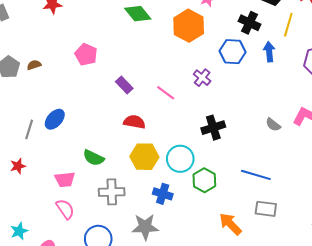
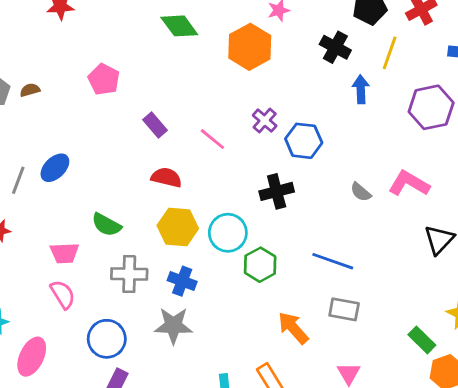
blue hexagon: (233, 52) -> (304, 141), moved
blue cross: (163, 194) -> (182, 281), moved

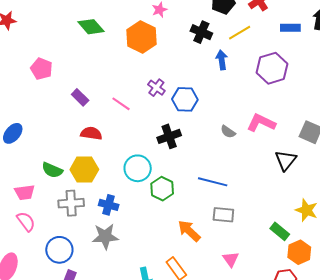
yellow line: (390, 53) -> (240, 33), turned 45
yellow hexagon: (178, 227) -> (84, 169), moved

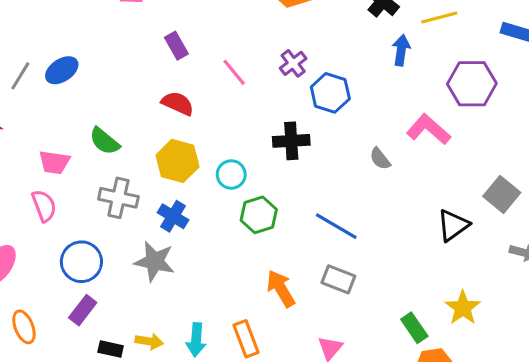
pink L-shape: (261, 123) -> (429, 129), moved
cyan circle: (138, 168) -> (231, 175), size x0.7
yellow hexagon: (84, 169) -> (177, 161), moved

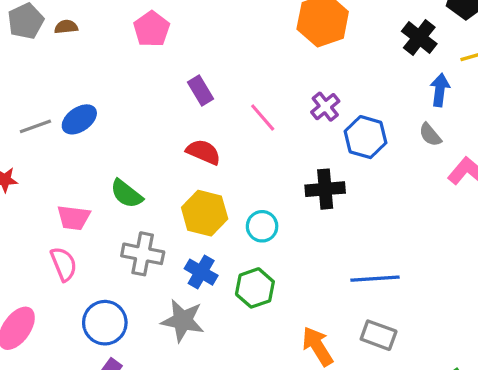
gray line: (20, 76) -> (35, 126), turned 40
gray semicircle: (380, 159) -> (430, 135), moved
green hexagon: (259, 215) -> (255, 288), moved
blue line: (336, 226) -> (375, 279), turned -33

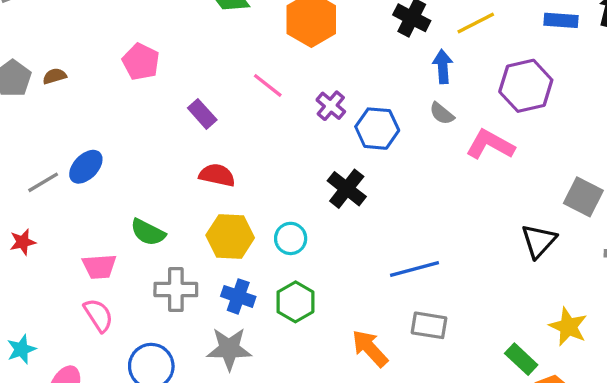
pink line: (263, 117) -> (268, 85), moved
black cross: (325, 189) -> (347, 189), turned -36

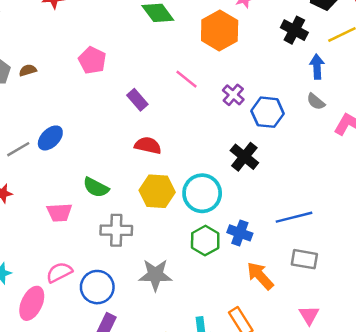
cyan circle: (291, 238) -> (202, 193), size x1.6
blue cross: (238, 296) -> (240, 233), moved
pink semicircle: (98, 315) -> (59, 272), moved, turned -85

